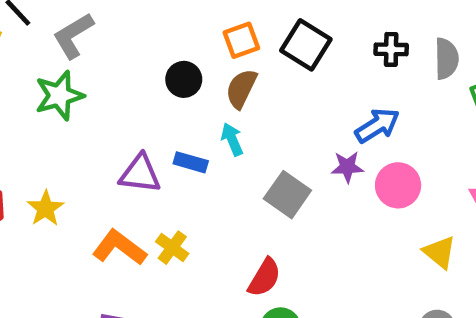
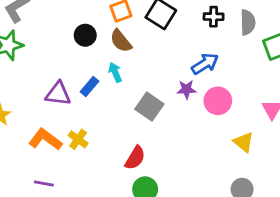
brown semicircle: (241, 89) -> (121, 41), turned -65
blue rectangle: (191, 162) -> (89, 87), turned -66

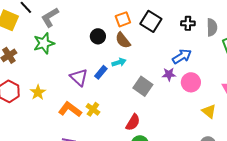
cyan arrow: (115, 72) -> (119, 62), turned 96
purple triangle: (58, 94) -> (79, 77), turned 36

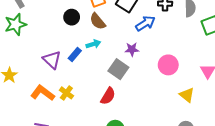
blue arrow: (182, 56) -> (145, 23), moved
purple star: (169, 74) -> (132, 49), moved
red semicircle: (133, 122) -> (108, 96), moved

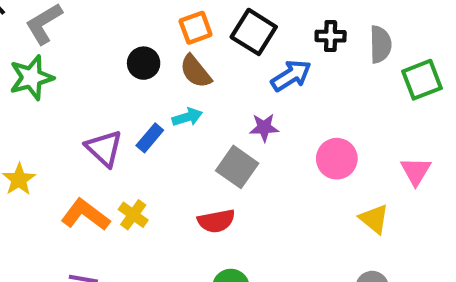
red semicircle: (108, 96) -> (216, 221), turned 48

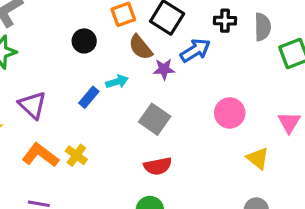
brown semicircle: (196, 71) -> (140, 47), moved
purple star: (264, 127) -> (164, 69), moved
purple triangle: (104, 148) -> (33, 105), moved
red semicircle: (216, 221) -> (158, 166), moved

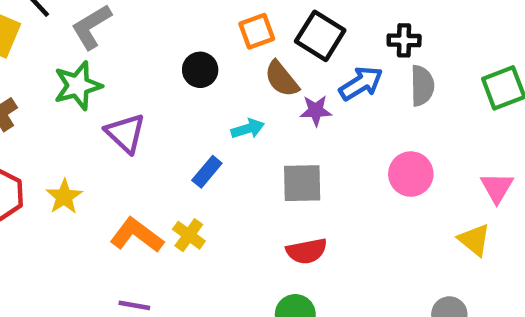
gray semicircle: (263, 27) -> (422, 86), moved
blue rectangle: (89, 97) -> (207, 172), moved
purple triangle: (33, 105) -> (125, 133), moved
gray square: (155, 119) -> (302, 183), turned -36
yellow triangle: (258, 158) -> (474, 240), moved

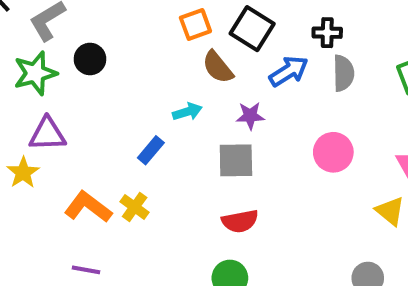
black circle: (200, 70) -> (90, 59), moved
purple star: (316, 111) -> (250, 116), moved
purple triangle: (125, 133) -> (47, 134), moved, turned -45

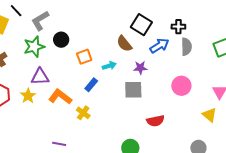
orange square: (195, 25) -> (84, 57), moved
orange L-shape: (88, 207) -> (60, 97), moved
red semicircle: (240, 221) -> (155, 121), moved

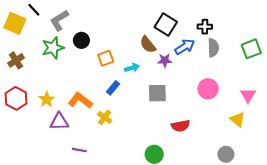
purple star: (140, 68) -> (165, 60), moved
purple triangle: (40, 77) -> (59, 122), moved

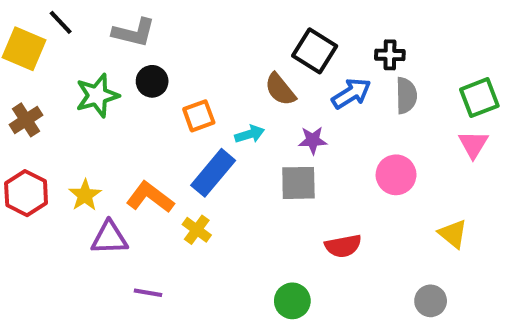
gray L-shape: (59, 20) -> (134, 33), moved, turned -135
purple star: (165, 60) -> (313, 140), moved
blue rectangle: (113, 88) -> (213, 173), size x1.6
pink triangle: (248, 95) -> (473, 144), moved

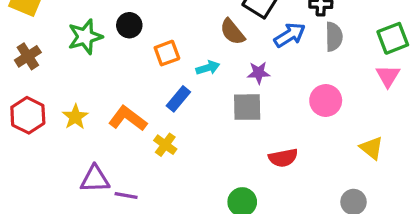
blue rectangle: (213, 173) -> (178, 99), size x0.7
purple triangle: (109, 238) -> (95, 179), moved

